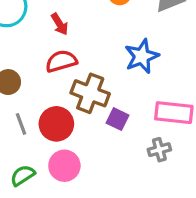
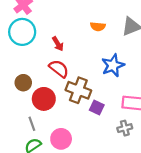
red semicircle: (61, 61) -> (59, 69), turned 54
gray line: (21, 124) -> (32, 124), moved
red circle: (56, 124) -> (44, 99), moved

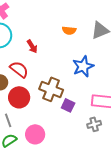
red semicircle: (59, 69) -> (19, 69), moved

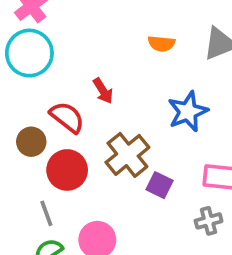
red arrow: (32, 46) -> (103, 91), moved
brown cross: (51, 89) -> (127, 155), turned 30

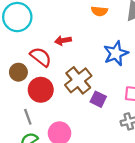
red arrow: (103, 91) -> (63, 40), turned 112

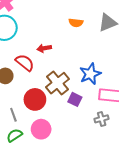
blue star: (116, 53) -> (90, 74), moved
red circle: (41, 90) -> (35, 99), moved

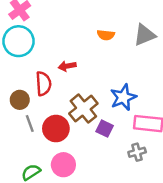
red semicircle: (25, 63) -> (43, 84), turned 48
gray line: (13, 115) -> (30, 124), moved

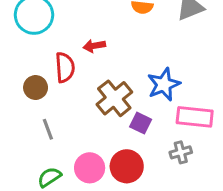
gray line: (30, 124) -> (48, 129), moved
red circle: (56, 129) -> (127, 166), moved

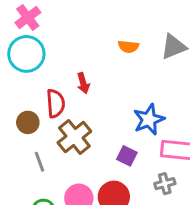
red arrow: (94, 46) -> (83, 83), turned -96
brown cross: (114, 98) -> (74, 137), moved

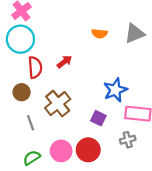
red arrow: (83, 83) -> (64, 62), turned -112
red semicircle: (56, 103) -> (35, 67), moved

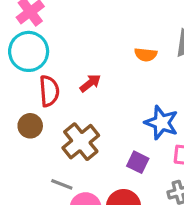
orange semicircle: (99, 34) -> (146, 55), moved
blue star: (115, 90) -> (161, 123), turned -30
gray line: (31, 123) -> (62, 184), moved, turned -49

